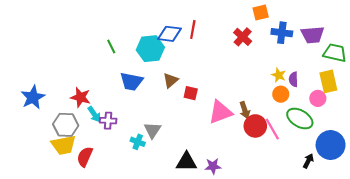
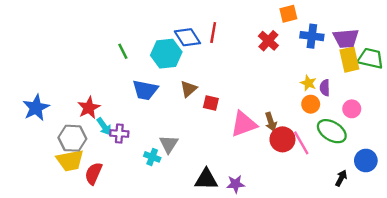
blue diamond: (170, 34) -> (187, 37), turned 50
yellow rectangle: (328, 81) -> (349, 60), moved
red star: (81, 97) -> (89, 108), turned 30
blue circle: (331, 145) -> (366, 161), size x0.7

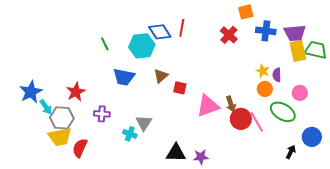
cyan arrow: (104, 126) -> (46, 107), moved

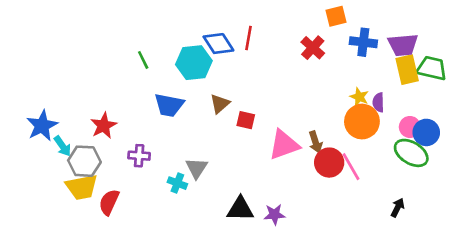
orange circle: (265, 89) -> (362, 122), size x1.6
green ellipse: (283, 112) -> (411, 153), moved
blue circle: (312, 137) -> (426, 132), moved

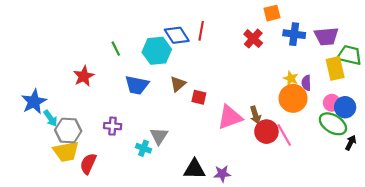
yellow rectangle: (407, 70) -> (335, 68), moved
red star: (104, 126) -> (84, 76), moved
black arrow: (398, 208) -> (351, 143), moved

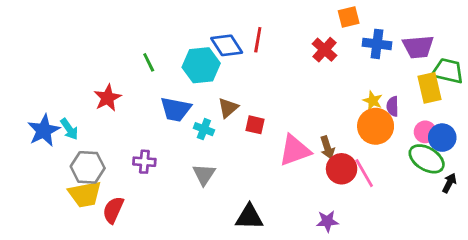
cyan arrow: (50, 118) -> (69, 129), moved
cyan cross: (144, 148) -> (204, 129), moved
purple star: (222, 174) -> (327, 221), moved

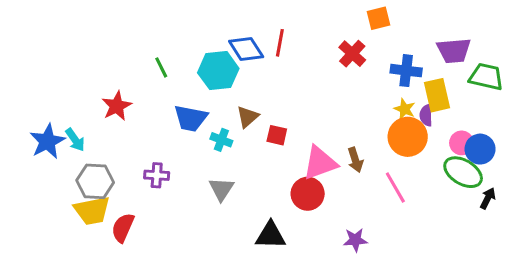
blue cross: (377, 44) -> (406, 71), moved
yellow rectangle: (429, 88) -> (437, 95), moved
red circle: (342, 169) -> (308, 194), moved

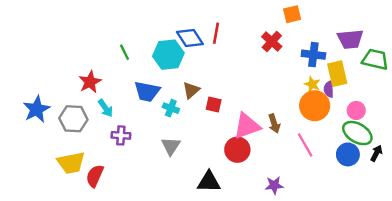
cyan arrow: (75, 140) -> (105, 108), moved
blue circle: (480, 149) -> (348, 154), moved
gray hexagon: (95, 181) -> (73, 119), moved

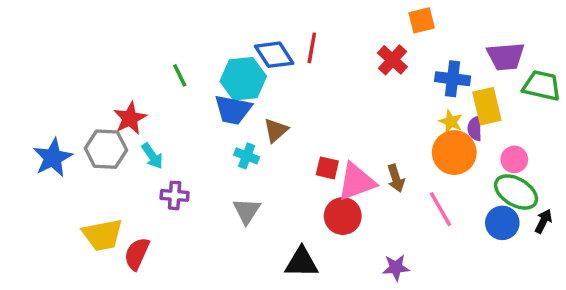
blue trapezoid: (147, 91) -> (233, 110), moved
red square: (214, 105) -> (327, 168), moved
gray hexagon: (73, 119) -> (106, 149), moved

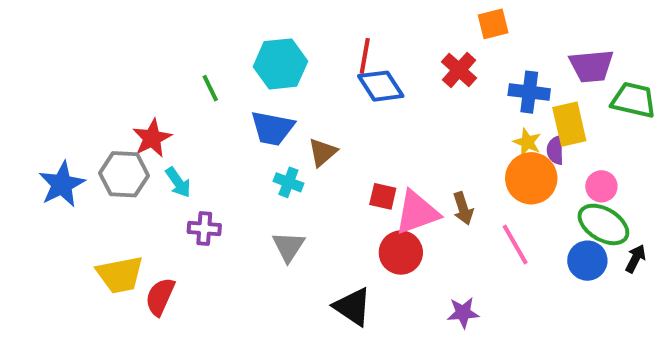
blue diamond: (274, 55) -> (381, 86), moved
cyan hexagon: (243, 79) -> (280, 64), moved
black triangle: (302, 262) -> (353, 307), turned 33

